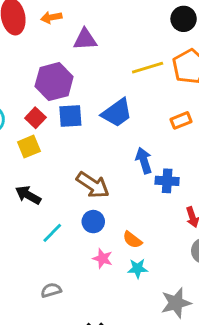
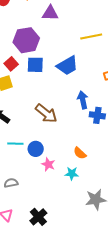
blue circle: (93, 222) -> (36, 149), moved
cyan line: (52, 233) -> (15, 144), turned 42
orange semicircle: (132, 240) -> (80, 153), moved

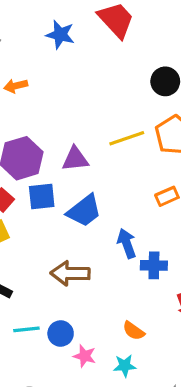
purple triangle: (50, 13) -> (75, 159), moved
blue trapezoid: (67, 66) -> (84, 211), moved
brown arrow: (46, 113) -> (70, 273), turned 150

